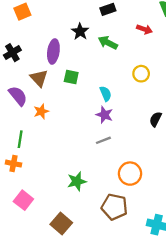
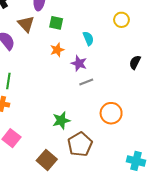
orange star: (41, 111) -> (57, 50), moved
purple star: (104, 115) -> (79, 63), moved
brown pentagon: (114, 207) -> (80, 144), moved, turned 30

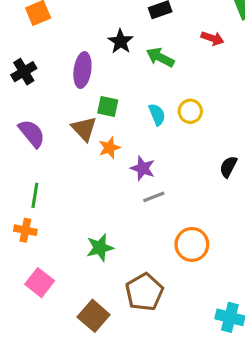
yellow circle: (121, 20) -> (190, 111), moved
brown triangle: (26, 24) -> (84, 129), moved
cyan semicircle: (88, 38) -> (157, 114), moved
green star: (61, 120) -> (100, 248), moved

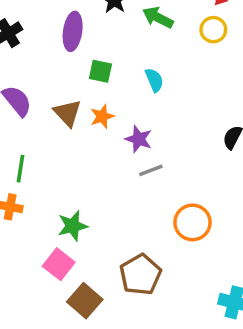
yellow circle: (190, 111) -> (213, 30), moved
brown triangle: (84, 129) -> (67, 113), moved
green star: (100, 248) -> (73, 226), moved
pink square: (40, 283) -> (59, 264), moved

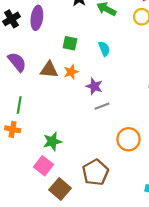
purple ellipse: (73, 31) -> (37, 18), moved
brown triangle: (67, 113) -> (49, 70), turned -42

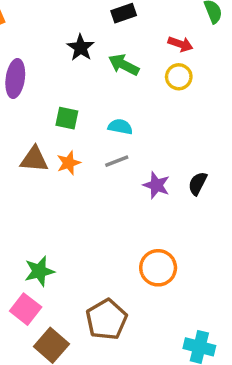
cyan semicircle: (104, 49) -> (120, 127), turned -56
purple star: (94, 86) -> (156, 185), moved
gray line: (102, 106) -> (117, 161), moved

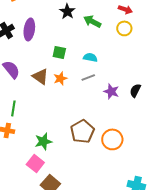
brown triangle: (34, 159) -> (40, 76), turned 30
brown pentagon: (106, 319) -> (82, 131), moved

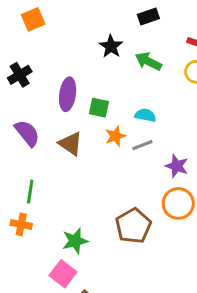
purple ellipse: (29, 29) -> (68, 94), moved
orange star: (60, 78) -> (115, 136), moved
orange circle: (112, 139) -> (178, 203), moved

